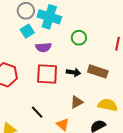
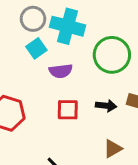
green circle: (79, 38) -> (112, 55), size x1.6
red square: (47, 74) -> (68, 110), size x0.7

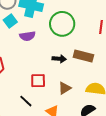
red square: (68, 110) -> (38, 81), moved

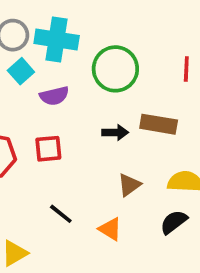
red square: (38, 81) -> (48, 149), moved

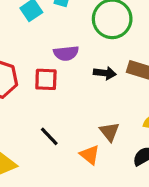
purple semicircle: (54, 96) -> (66, 53), moved
brown triangle: (129, 185) -> (110, 132), moved, turned -40

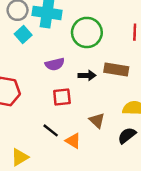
red square: (46, 79) -> (62, 97), moved
orange triangle: (90, 155) -> (73, 141), moved

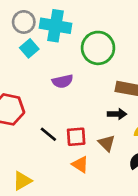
black arrow: (87, 75) -> (117, 114), moved
red square: (62, 97) -> (76, 137), moved
black line: (51, 130) -> (48, 134), moved

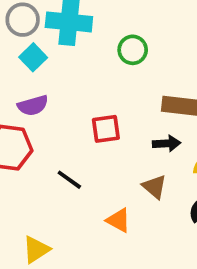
green circle: (98, 48) -> (133, 50), size x0.6
purple semicircle: (63, 81) -> (33, 105), moved
red square: (76, 137) -> (106, 129), moved

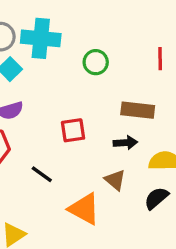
orange triangle: (119, 220) -> (84, 209), size x1.5

